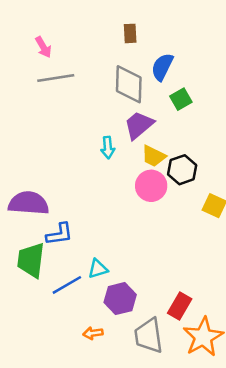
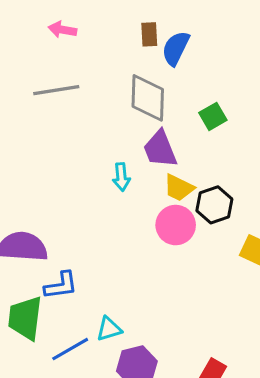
pink arrow: (43, 47) -> (62, 30), moved, turned 130
blue semicircle: (162, 67) -> (176, 48), moved
purple trapezoid: (139, 125) -> (160, 149), turned -72

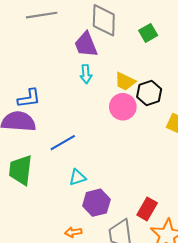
purple trapezoid: (160, 149) -> (86, 45), moved
blue L-shape: (61, 285) -> (29, 98), moved
blue line: (70, 349) -> (63, 143), moved

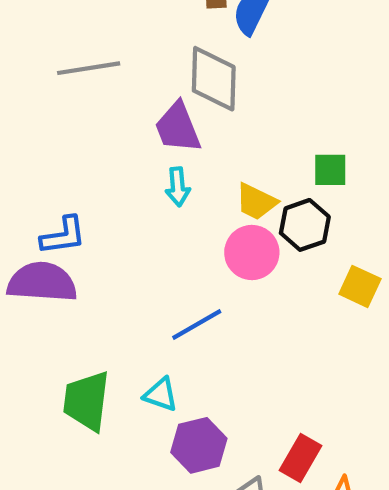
green square: (148, 33) -> (330, 170), moved, turned 30
blue line: (63, 143) -> (197, 325), moved
green trapezoid: (21, 170) -> (87, 401), moved
cyan triangle: (77, 177) -> (161, 394), turned 36

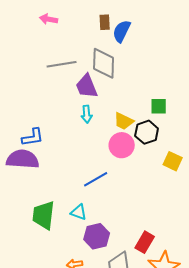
gray line: (89, 68) -> (62, 64), moved

